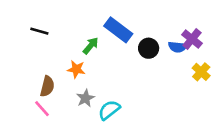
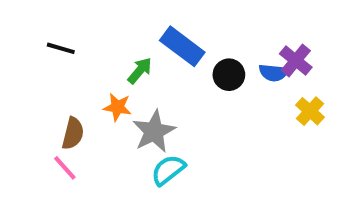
gray star: (85, 98) -> (154, 131), moved, size x1.5

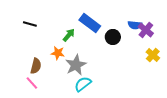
blue semicircle: (273, 73) -> (135, 25), moved

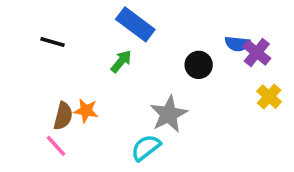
blue rectangle: (90, 23) -> (135, 24), moved
orange star: (58, 53) -> (86, 111), moved
gray star: (76, 65) -> (169, 114), moved

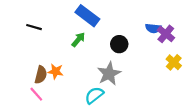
black circle: (199, 65) -> (119, 44), moved

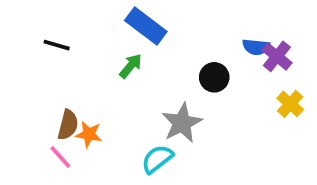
black circle: (119, 44) -> (214, 77), moved
orange star: (56, 71) -> (89, 134), moved

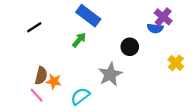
black line: (57, 45) -> (34, 27), turned -49
purple cross: (277, 56) -> (163, 17), moved
cyan semicircle: (157, 159) -> (80, 96), moved

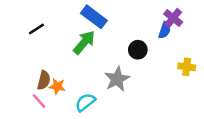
blue semicircle: (155, 28) -> (165, 30), turned -77
green arrow: (79, 40) -> (84, 42), size x1.5
yellow cross: (176, 63) -> (187, 67), turned -35

